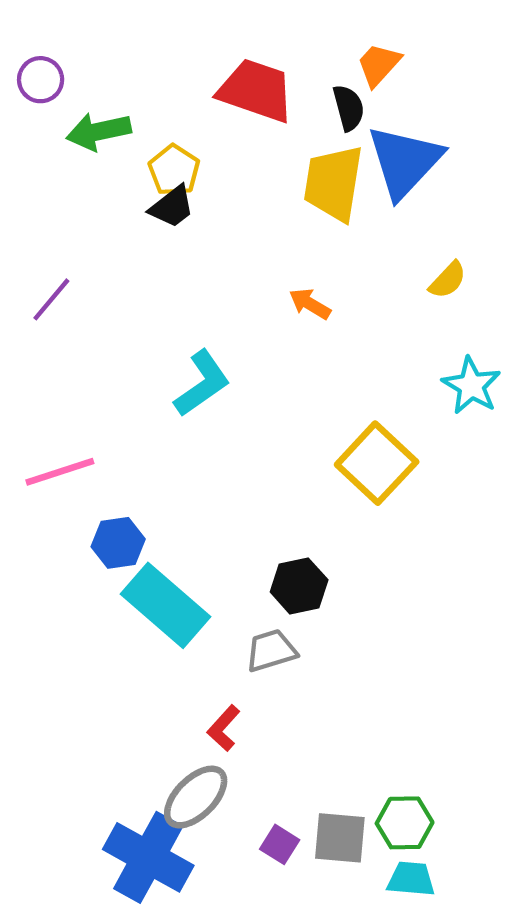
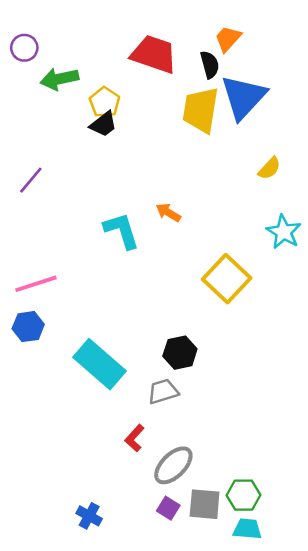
orange arrow: (310, 304) -> (168, 212), moved
cyan L-shape: (202, 383) -> (122, 231), turned -72
blue hexagon: (118, 543) -> (28, 327), moved
gray ellipse: (196, 797) -> (173, 465), moved
blue cross: (148, 857) -> (89, 516), size x0.5

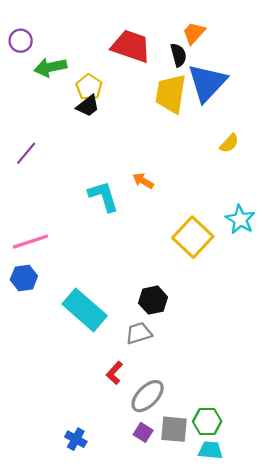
cyan star: (284, 232) -> (240, 219), moved

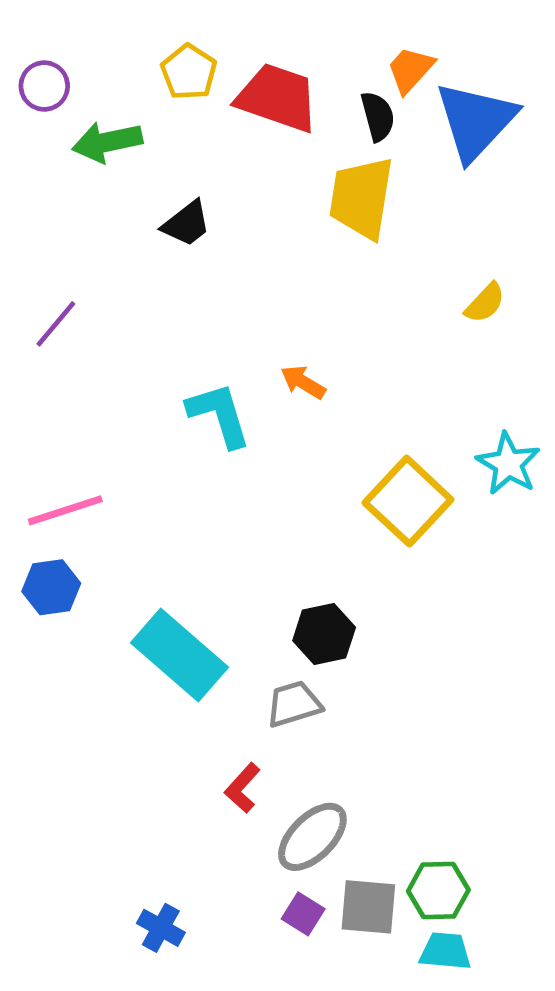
blue triangle: (207, 83) -> (476, 121), moved
yellow pentagon: (89, 87) -> (189, 72), moved

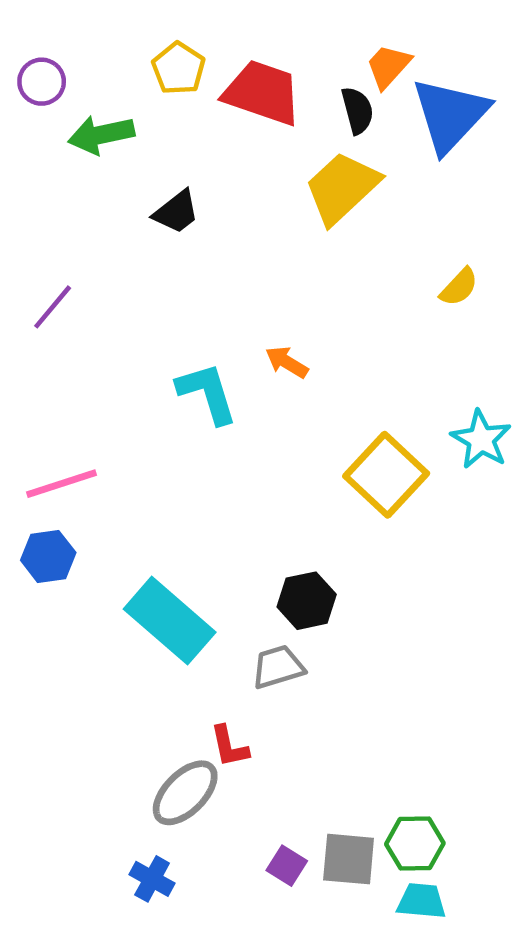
yellow trapezoid: (361, 198) -> (342, 188), turned 38
red L-shape: (242, 788) -> (229, 746), turned -54
gray ellipse: (312, 837) -> (185, 793), moved

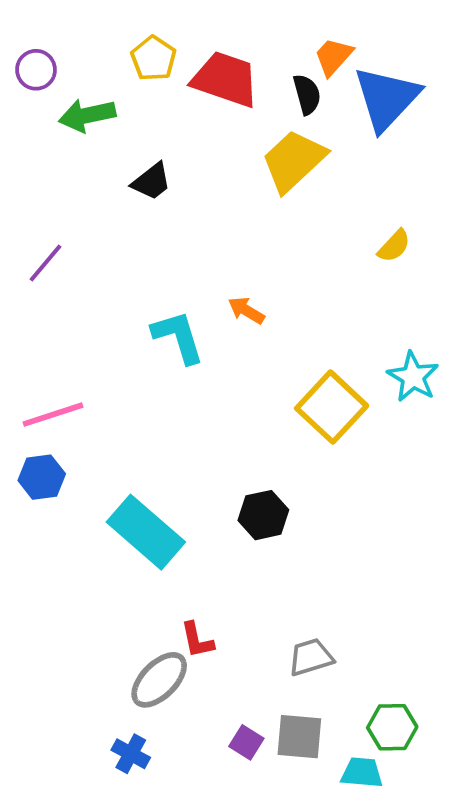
gray trapezoid: (278, 667) -> (311, 657), moved
green hexagon: (415, 844) -> (392, 727), moved

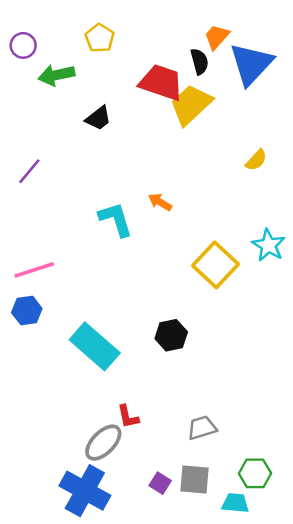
red trapezoid: (225, 79) -> (161, 82), moved
blue cross: (131, 754) -> (85, 491), size x2.0

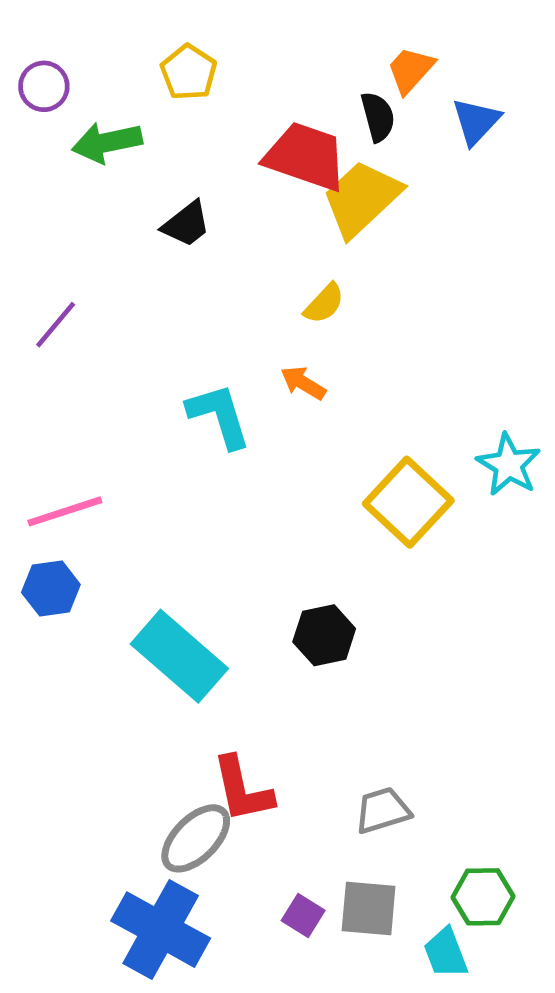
blue triangle: (251, 64) -> (476, 121), size x0.6
yellow semicircle: (256, 160) -> (324, 304), moved
red L-shape: (128, 417) -> (242, 789), size x1.5
cyan trapezoid: (235, 503) -> (446, 953), turned -116

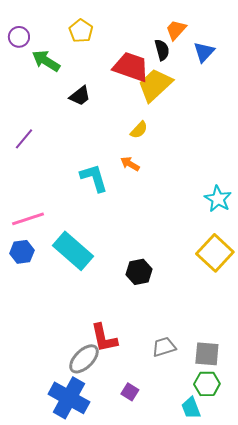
green arrow: (107, 142) -> (46, 61), turned 44
yellow square: (408, 502) -> (215, 253), moved
cyan rectangle: (179, 656) -> (73, 251), moved
gray square: (369, 908) -> (207, 354), moved

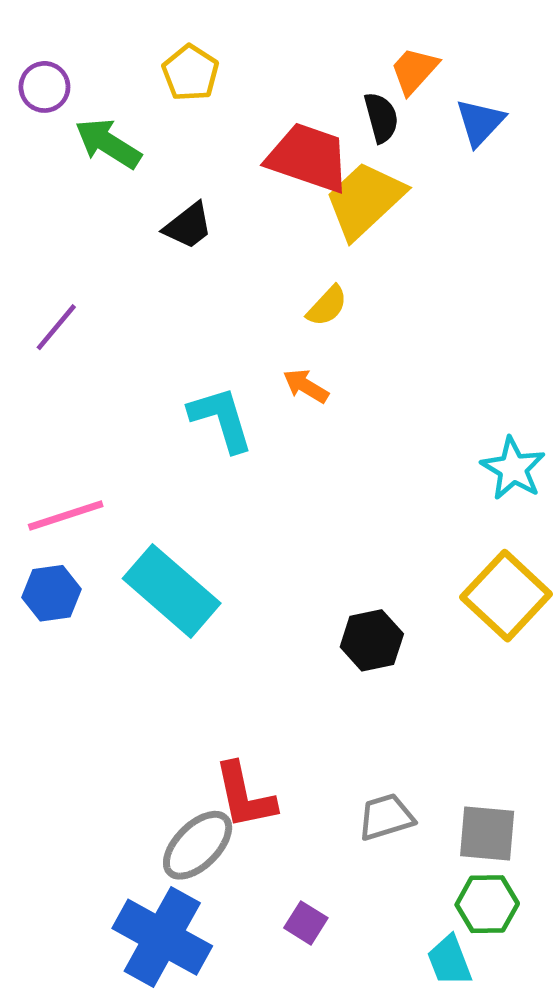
black hexagon: (139, 272) -> (372, 640), moved

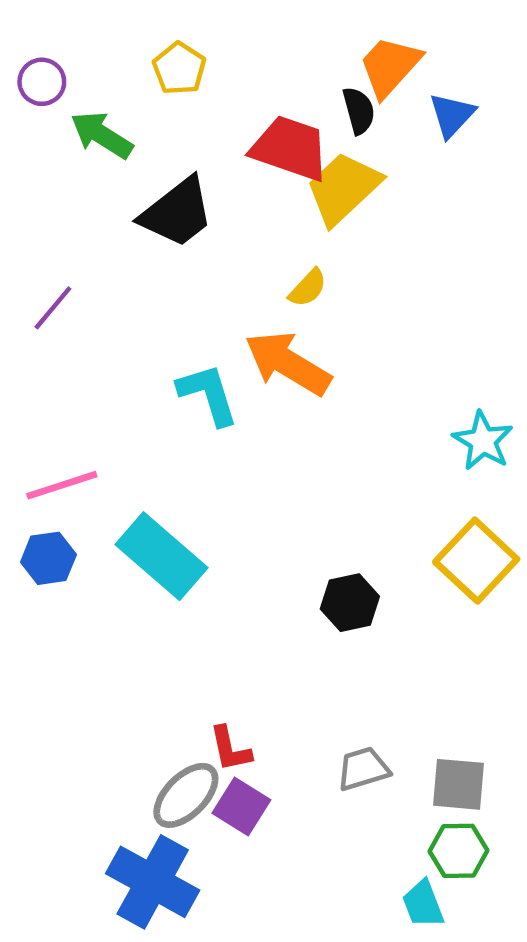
orange trapezoid: (414, 70) -> (390, 66), size x1.4
black trapezoid: (188, 226) -> (177, 213), size x1.6
orange arrow: (306, 386) -> (288, 363), size x2.0
red L-shape: (245, 796) -> (230, 749), size x0.7
purple square: (306, 923) -> (241, 807), moved, size x1.4

